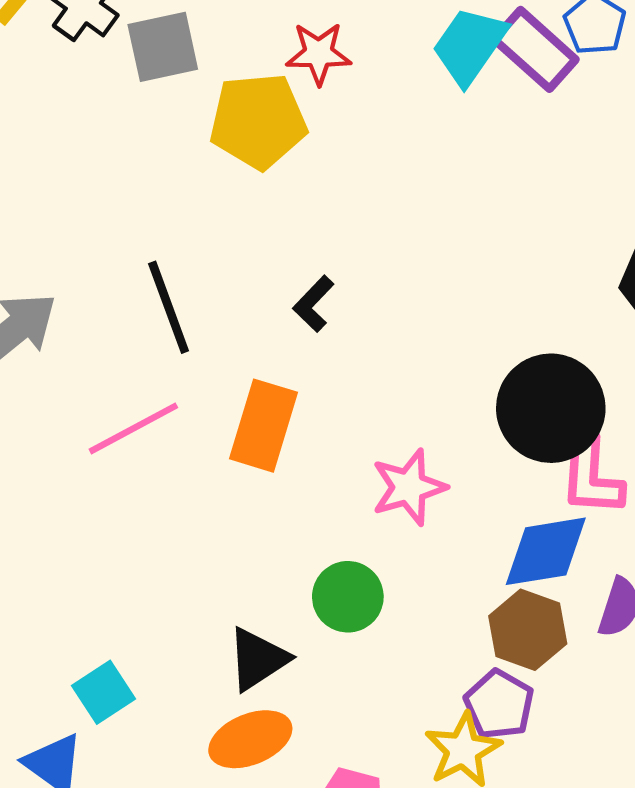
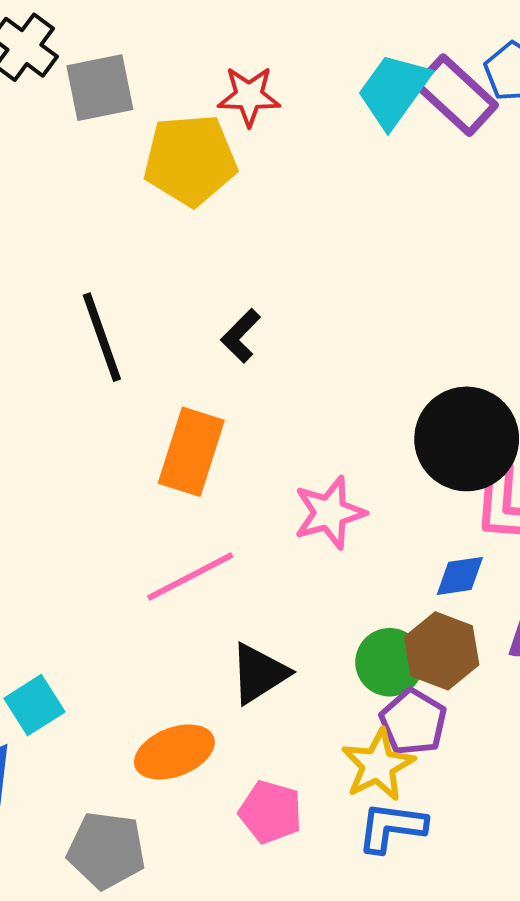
pink line: (133, 428) -> (190, 576), moved
blue diamond: (546, 551) -> (460, 576), size x0.6
green circle: (348, 597) -> (390, 662), moved
black triangle: (258, 659) -> (259, 673), moved

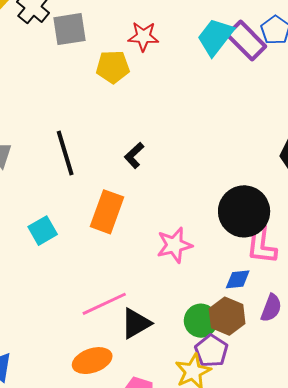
yellow pentagon: (190, 160) -> (113, 67), size x0.7
pink line: (190, 576) -> (104, 304), moved
cyan square: (34, 705) -> (43, 231), moved

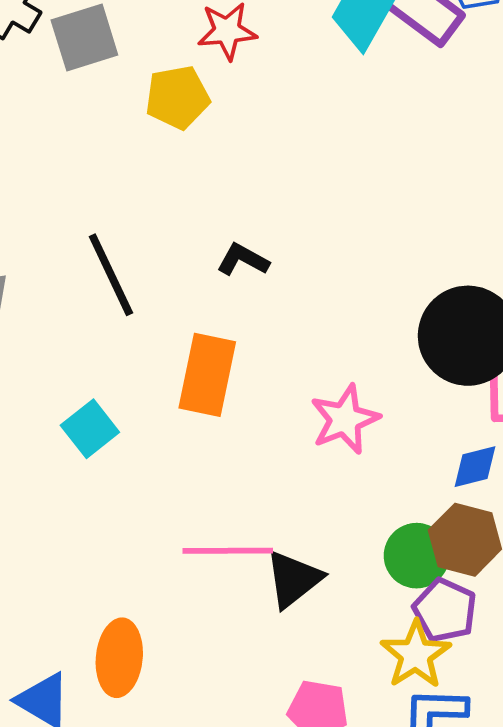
black L-shape: (134, 155) -> (243, 260), turned 80
pink line: (104, 304) -> (228, 551), turned 33
orange ellipse: (92, 361) -> (119, 658), moved, turned -57

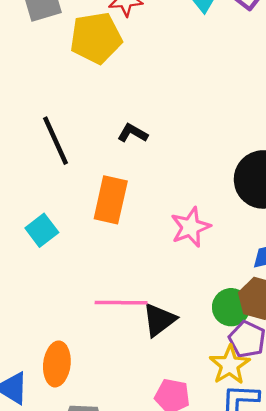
yellow pentagon: (177, 97) -> (96, 38), size x1.4

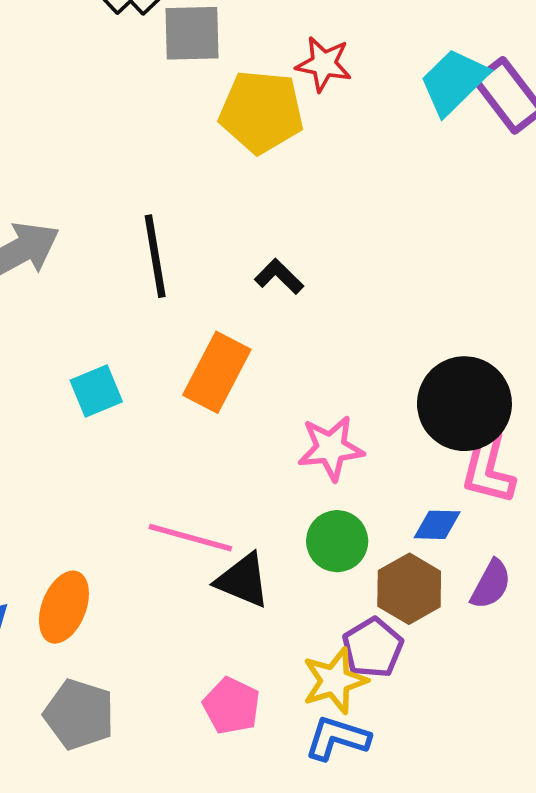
green circle: (231, 307) -> (337, 541), moved
black triangle: (159, 320) -> (243, 580), turned 45

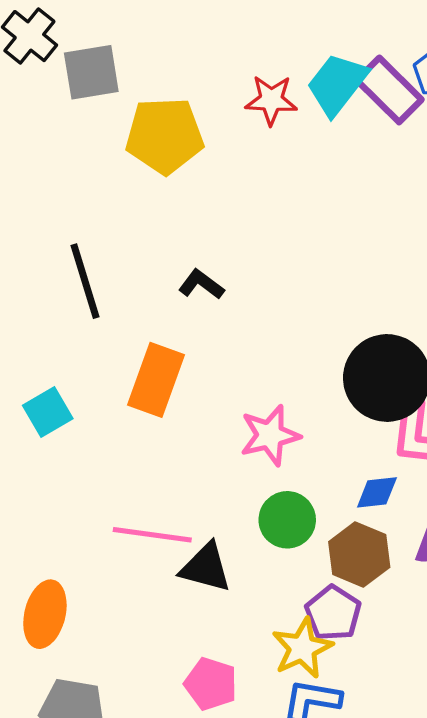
red star: (324, 64) -> (271, 100), moved

